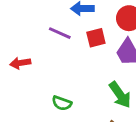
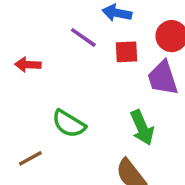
green semicircle: (62, 103) -> (69, 124), size x1.4

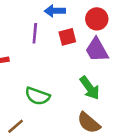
purple line: (83, 37) -> (35, 33), turned 72

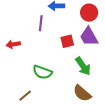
red square: (67, 37) -> (67, 41), moved

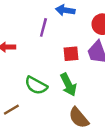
green arrow: (83, 66) -> (68, 85), moved

